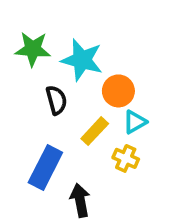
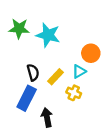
orange circle: (118, 91) -> (91, 53), moved
black semicircle: (56, 100) -> (33, 72), moved

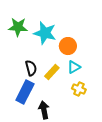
orange circle: (91, 53) -> (68, 46), moved
yellow cross: (74, 93) -> (79, 89), moved

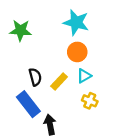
cyan star: (45, 33) -> (76, 22), moved
blue rectangle: (25, 92) -> (28, 104), turned -65

